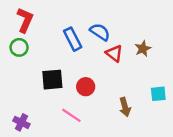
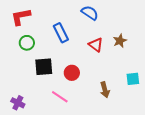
red L-shape: (25, 20) -> (21, 17), turned -125
blue semicircle: (100, 32) -> (90, 13), moved
green circle: (19, 47) -> (27, 43), moved

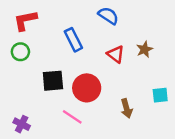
green circle: (27, 43) -> (20, 52), moved
red circle: (72, 73) -> (87, 88), size x1.5

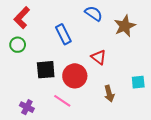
red L-shape: (25, 20) -> (22, 18), turned -35
brown star: (145, 49) -> (125, 26), moved, size x1.5
red triangle: (116, 54) -> (99, 57), moved
purple cross: (22, 124) -> (27, 107), moved

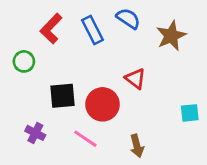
red L-shape: (22, 18) -> (51, 29), moved
blue rectangle: (63, 34) -> (93, 30), moved
brown arrow: (109, 94) -> (137, 146), moved
purple cross: (27, 107) -> (35, 133), moved

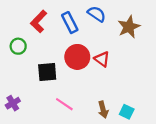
red circle: (103, 104) -> (77, 57), moved
cyan square: (190, 113) -> (127, 112), moved, turned 32
purple cross: (35, 133) -> (13, 103), moved, turned 32

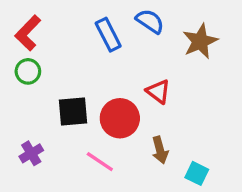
red L-shape: (39, 21) -> (28, 33), moved
red circle: (77, 57) -> (120, 118), moved
purple cross: (13, 103) -> (31, 153), moved
brown arrow: (103, 110) -> (160, 150), moved

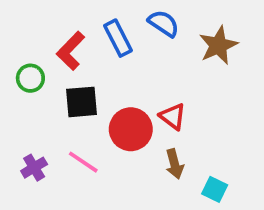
red L-shape: (28, 33) -> (71, 51), moved
red triangle: (158, 91) -> (173, 116), moved
black square: (73, 112) -> (82, 102), moved
pink line: (100, 162) -> (83, 162), moved

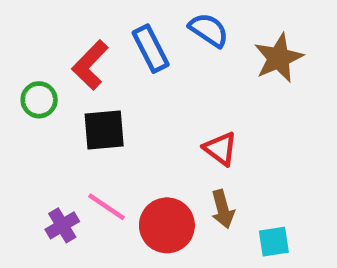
red circle: (131, 129) -> (167, 225), moved
purple cross: (34, 168) -> (62, 225), moved
cyan square: (215, 189) -> (274, 242), turned -35

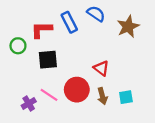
red L-shape: (90, 65) -> (41, 30), turned 45
red circle: (167, 225) -> (77, 90), moved
cyan square: (274, 242) -> (126, 97), moved

